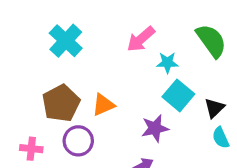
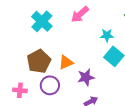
pink arrow: (141, 39) -> (80, 14), moved
purple star: (155, 128) -> (86, 77), moved

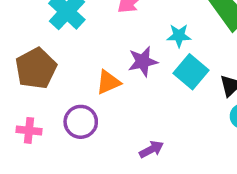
brown pentagon: (39, 61) -> (36, 68), moved
purple star: (86, 77) -> (143, 61), moved

